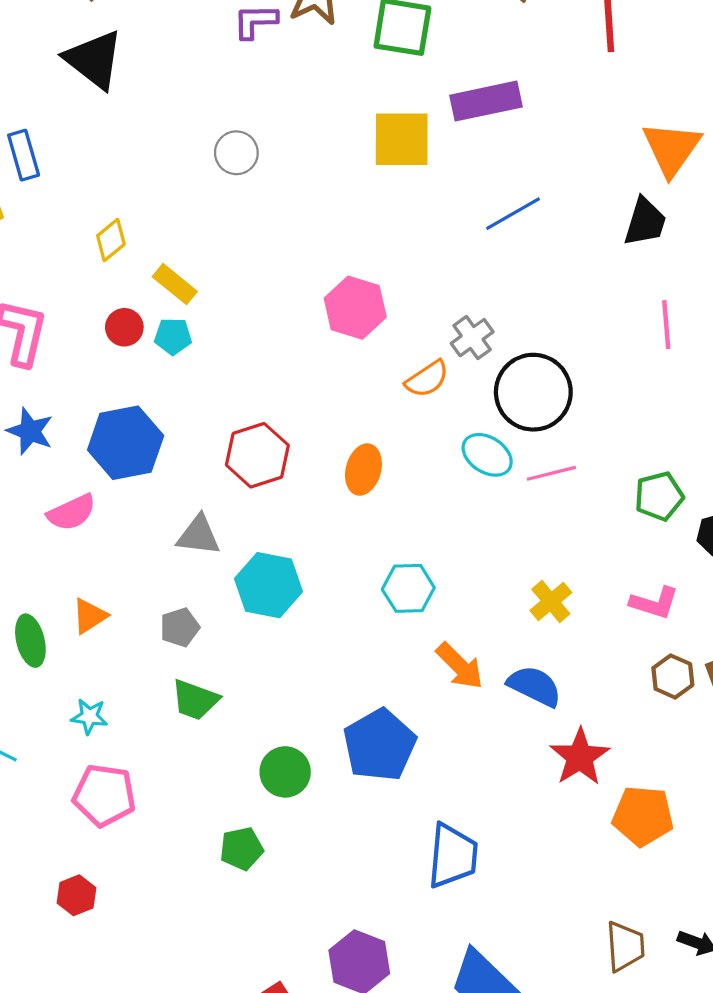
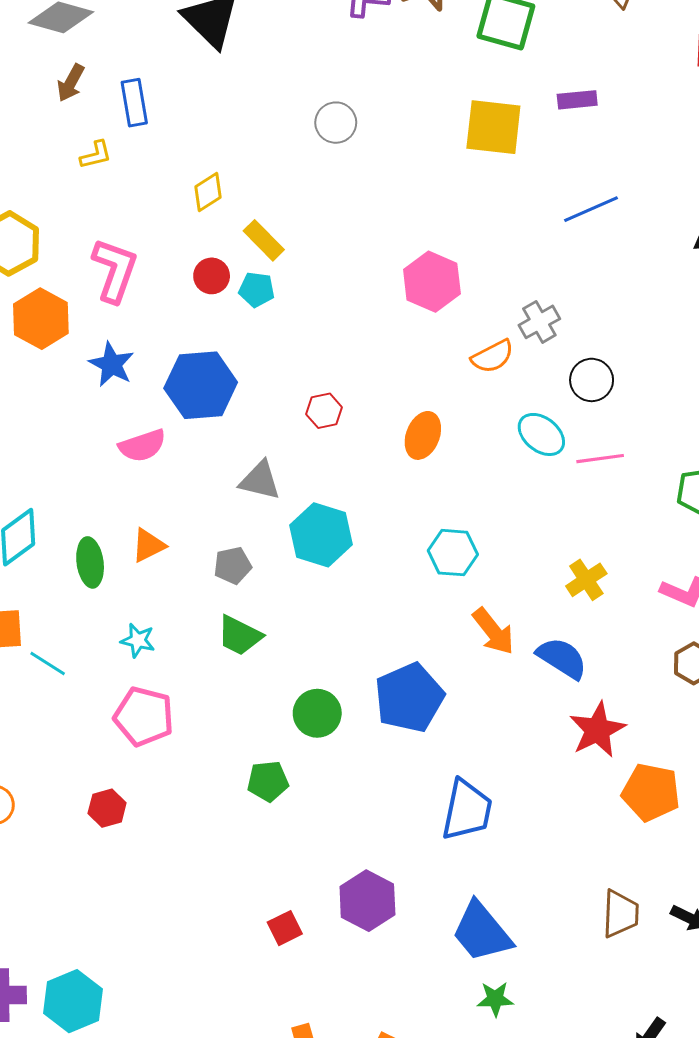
purple rectangle: (486, 101) -> (577, 100), size x0.6
black circle: (533, 392) -> (592, 380), size x0.6
red hexagon: (257, 455) -> (324, 411), size x0.6

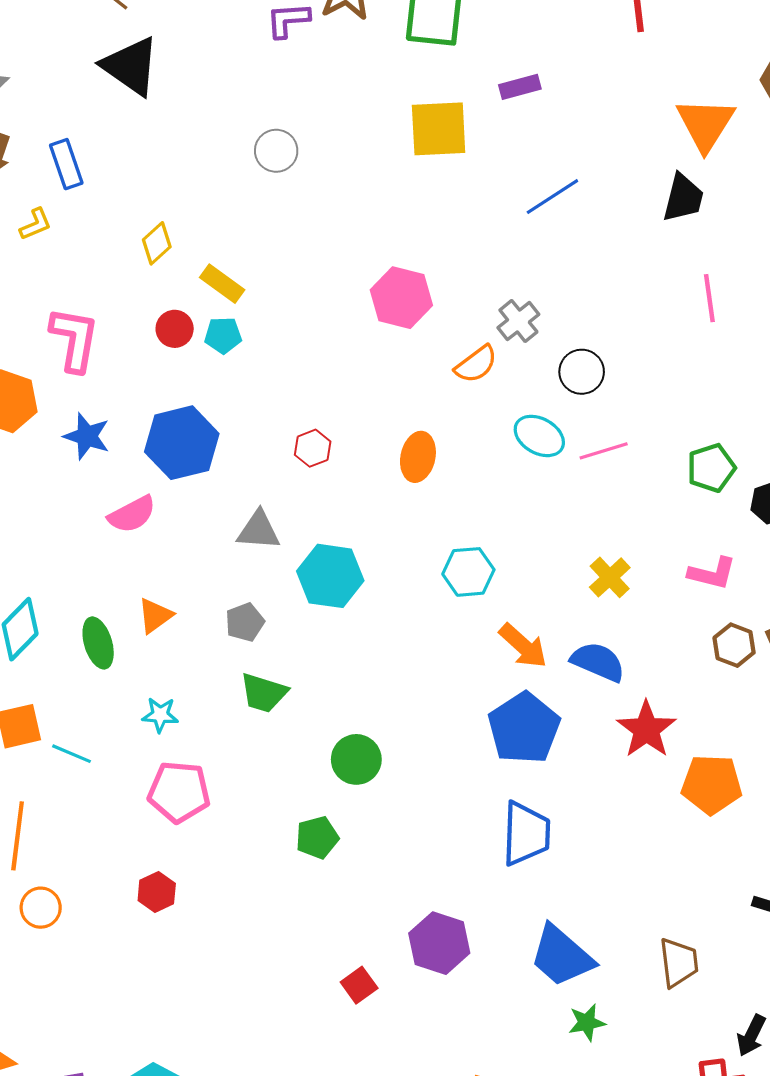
blue pentagon: (409, 698) -> (524, 728), moved
brown trapezoid: (621, 914) -> (679, 963), moved

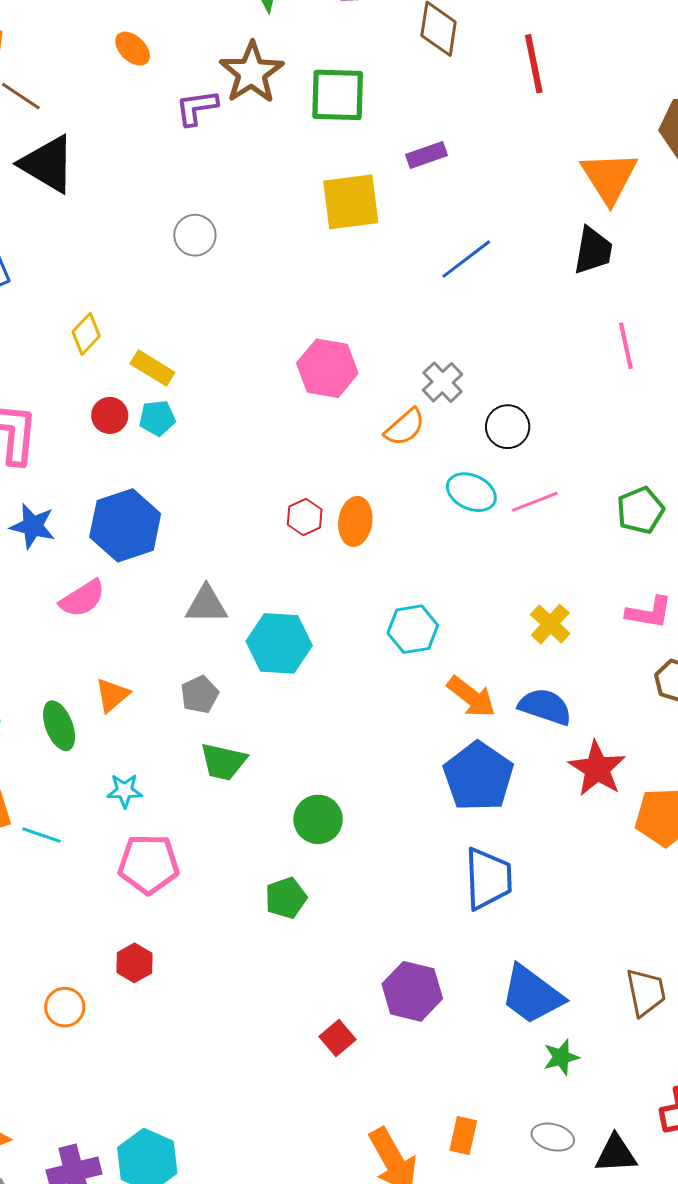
red hexagon: (313, 448) -> (305, 517), moved
orange circle: (41, 908) -> (65, 1007), moved

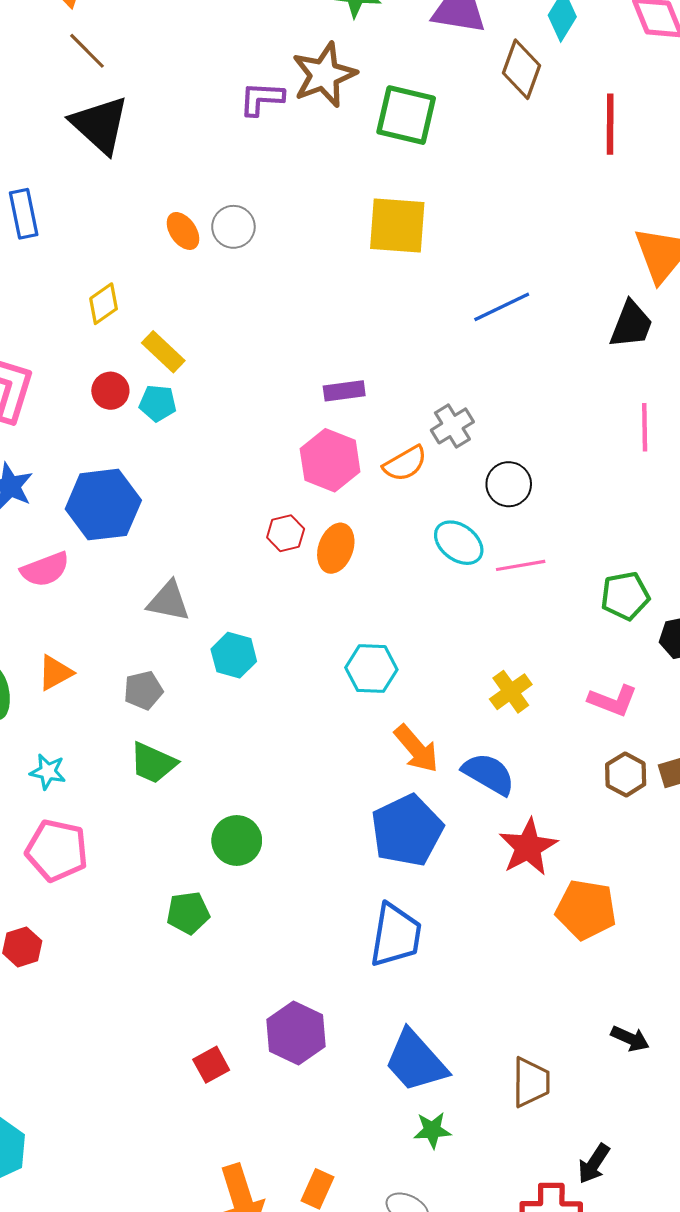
orange ellipse: (133, 49) -> (183, 231), moved
purple rectangle: (426, 155) -> (344, 391), moved
pink hexagon: (327, 368) -> (330, 460), moved
cyan hexagon: (279, 643) -> (234, 655), size x0.7

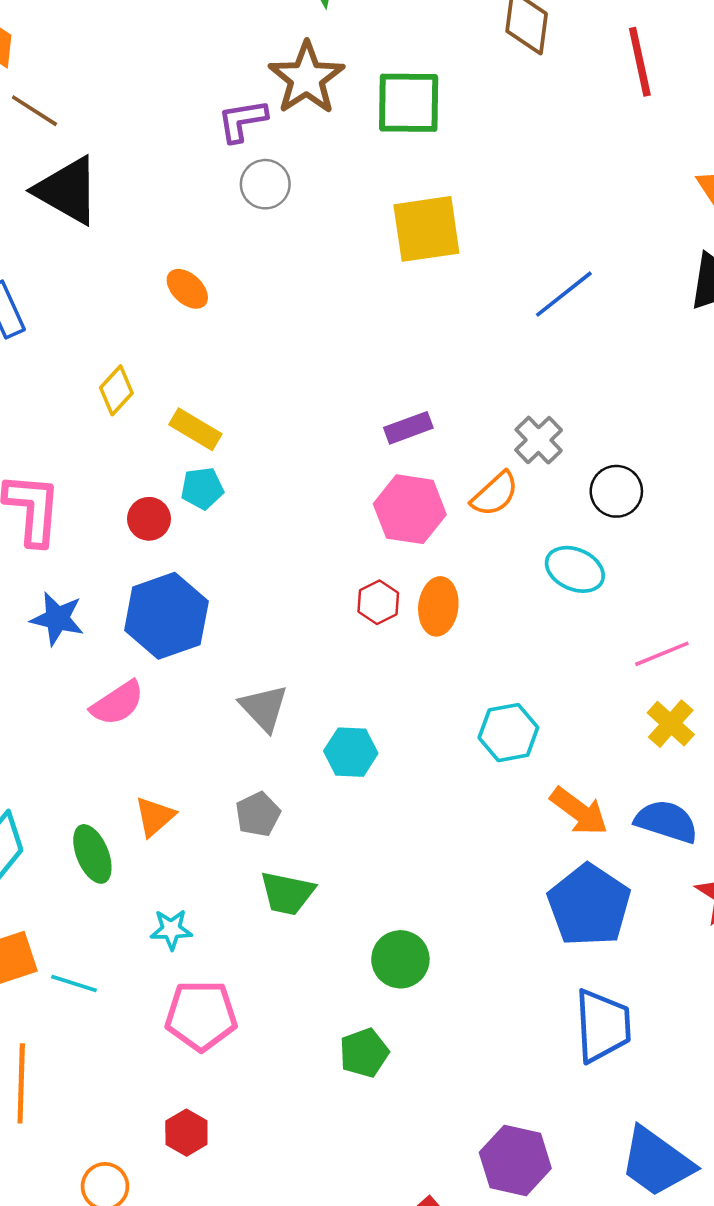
gray circle: (233, 227) -> (265, 184), moved
red circle: (110, 391) -> (149, 519), moved
pink line: (521, 565) -> (662, 654), moved
gray triangle: (169, 601) -> (264, 708), turned 48

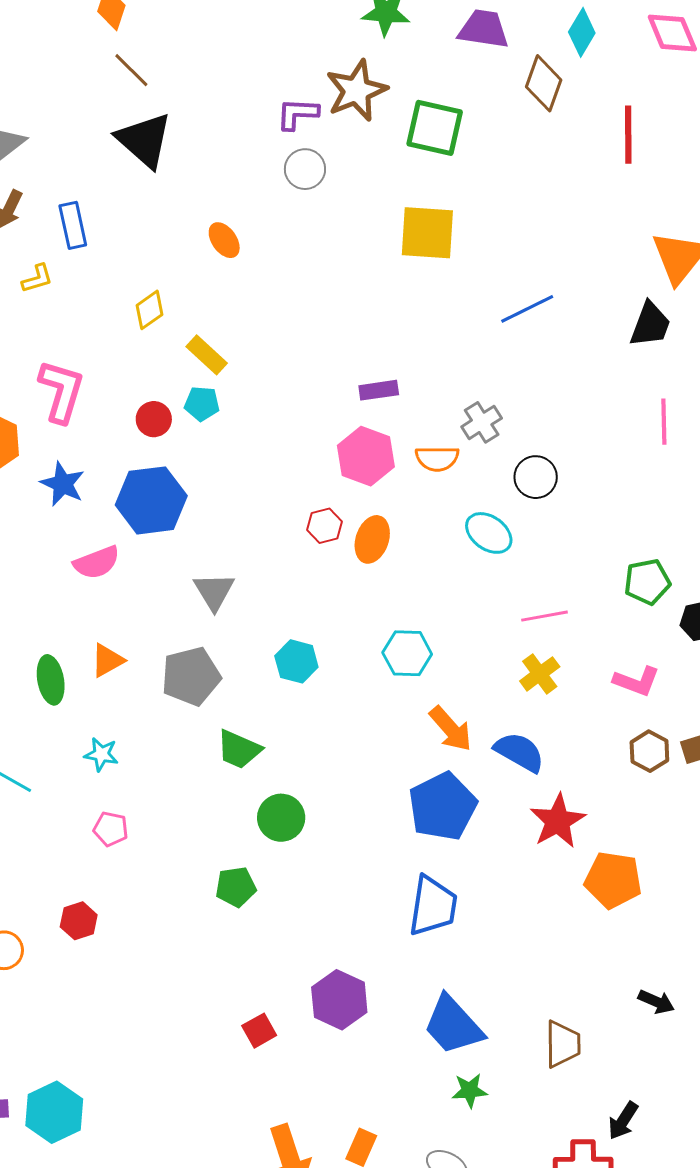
orange semicircle: (495, 494) -> (437, 458), turned 30
cyan hexagon: (351, 752) -> (296, 661), moved
gray pentagon: (258, 814) -> (191, 676), size x1.6
green trapezoid: (287, 893) -> (239, 749), moved
pink pentagon: (201, 1016) -> (111, 829), size x0.6

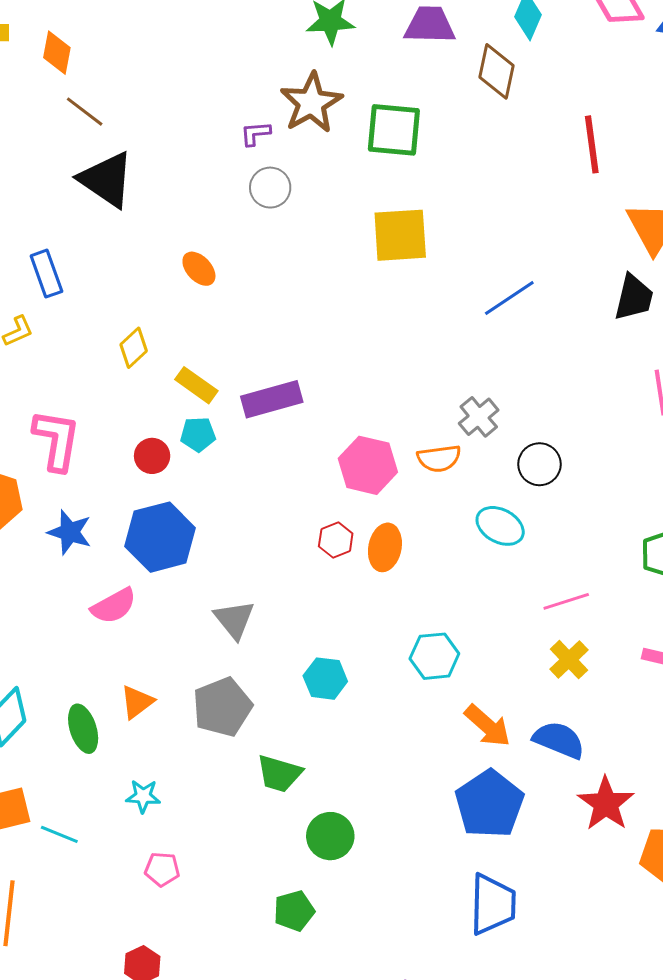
purple L-shape: (297, 114) -> (255, 134), size x0.7
red line: (628, 135) -> (592, 144), moved
purple rectangle: (379, 390) -> (272, 399), moved, size x1.5

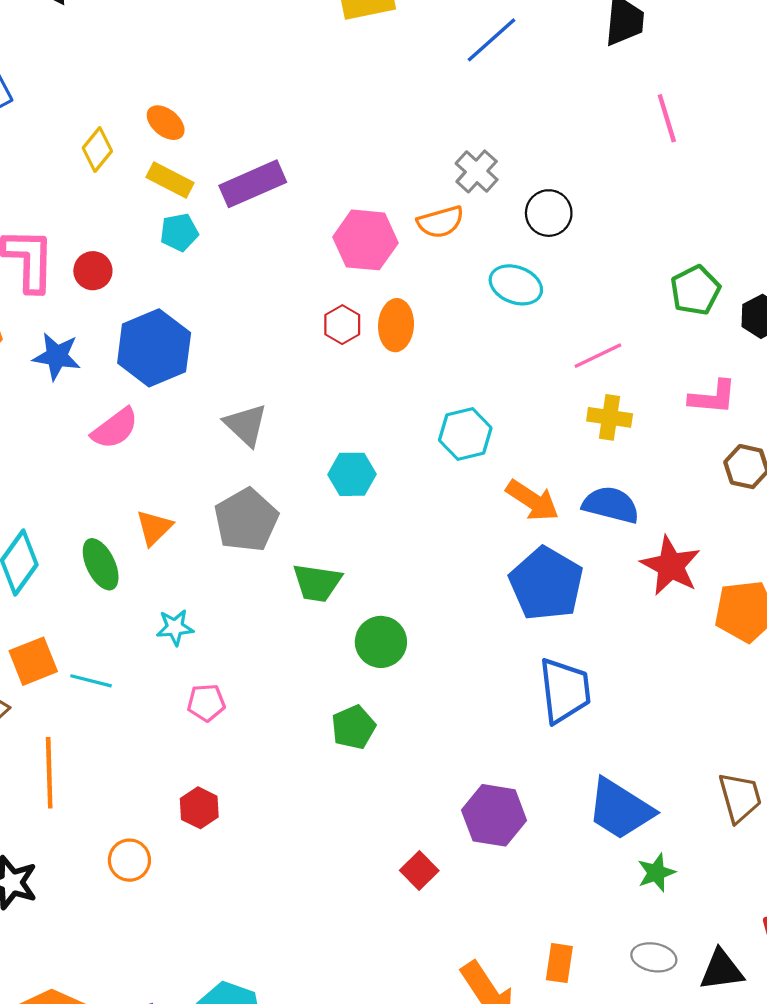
orange ellipse: (199, 269) -> (166, 123), moved
red circle: (152, 456) -> (93, 271), moved
yellow cross: (569, 660) -> (610, 417), turned -30

